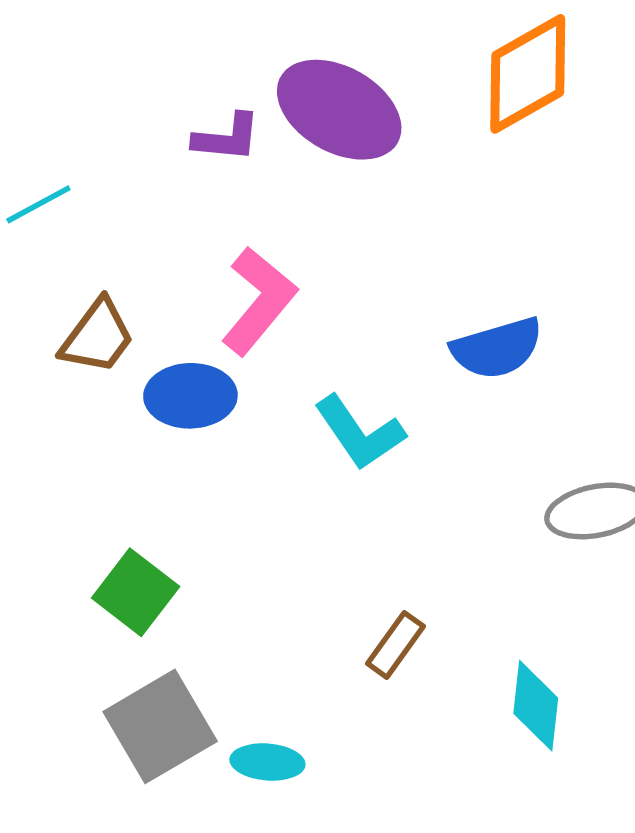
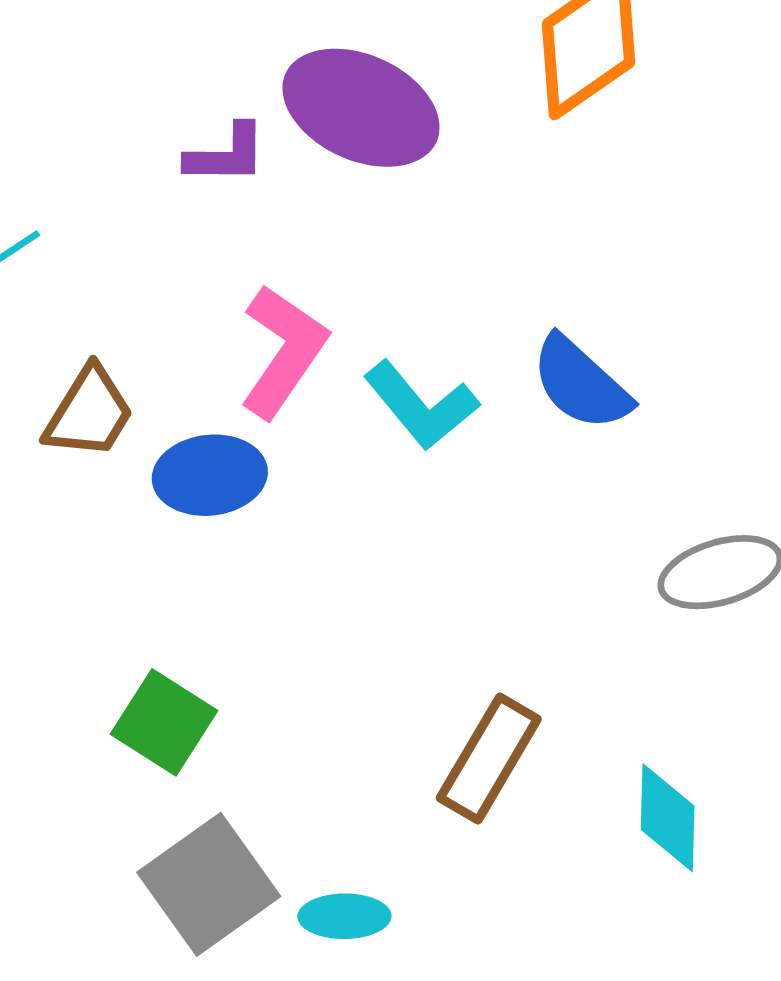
blue semicircle: (497, 348) -> (581, 383), turned 64
cyan L-shape: (360, 433) -> (421, 405), moved
brown rectangle: (396, 645) -> (489, 759), size x1.5

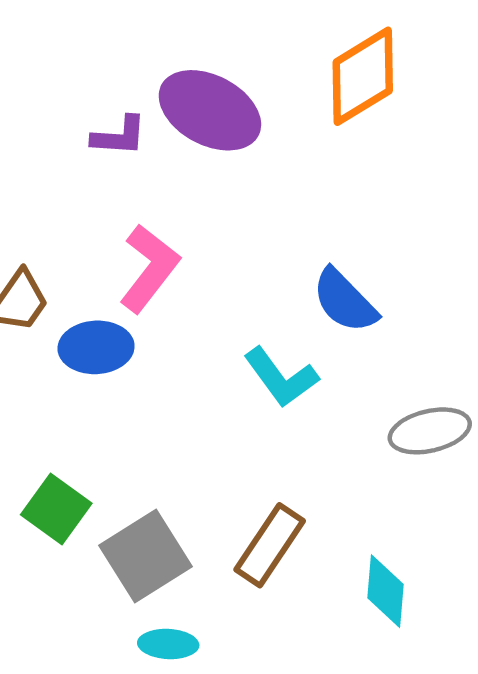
cyan L-shape: (421, 405) -> (281, 377), moved
gray square: (209, 884) -> (146, 556), moved

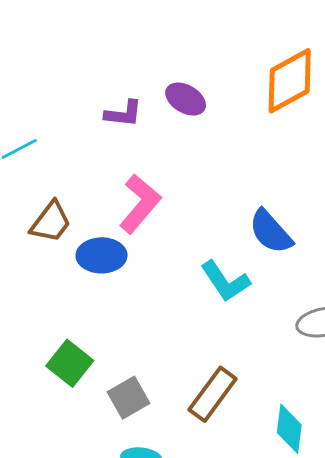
purple ellipse: (210, 110) -> (186, 99), size x0.6
gray square: (146, 556) -> (129, 398), size x0.7

